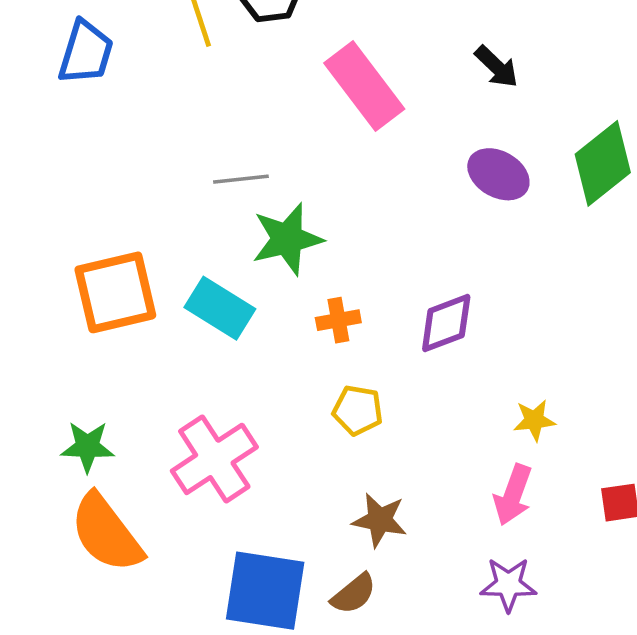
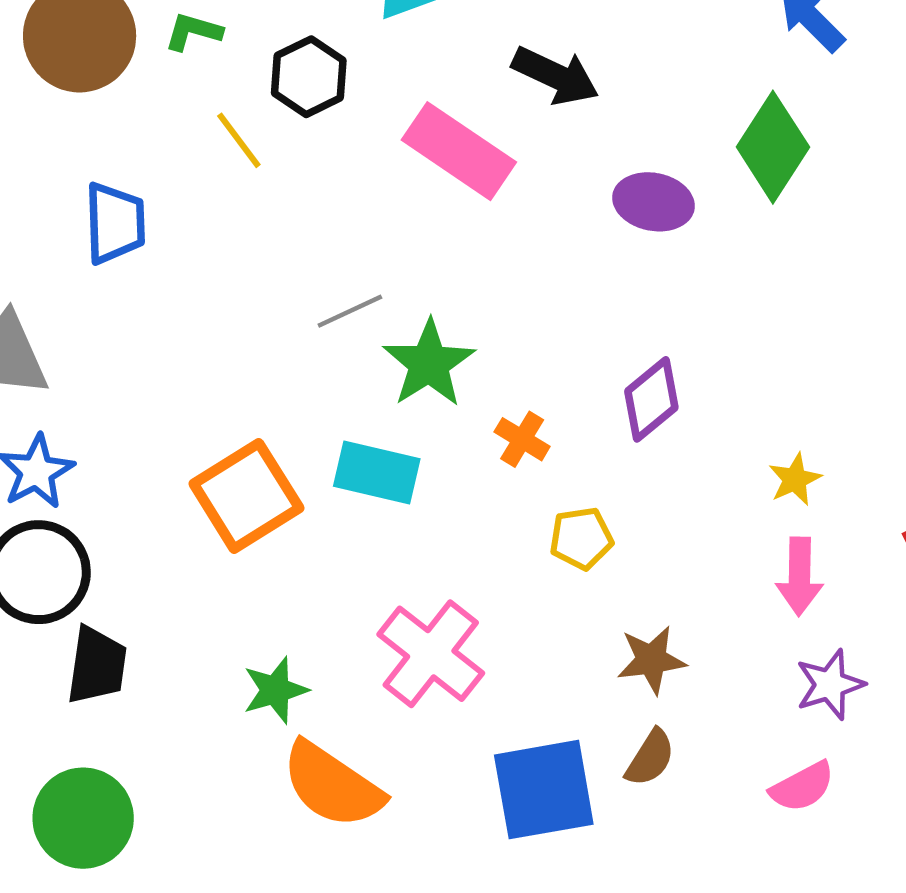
black arrow: (497, 67) -> (555, 76), moved, size x1.4
orange cross: (338, 320) -> (522, 439), turned -30

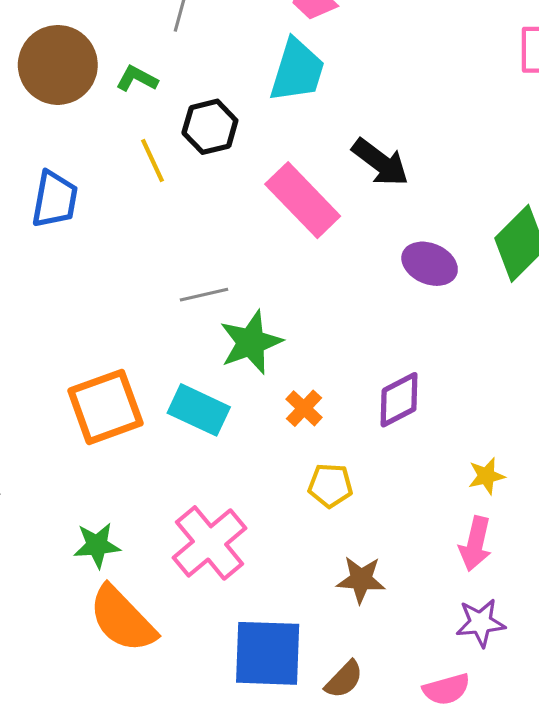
brown semicircle: (650, 758) -> (344, 679), moved

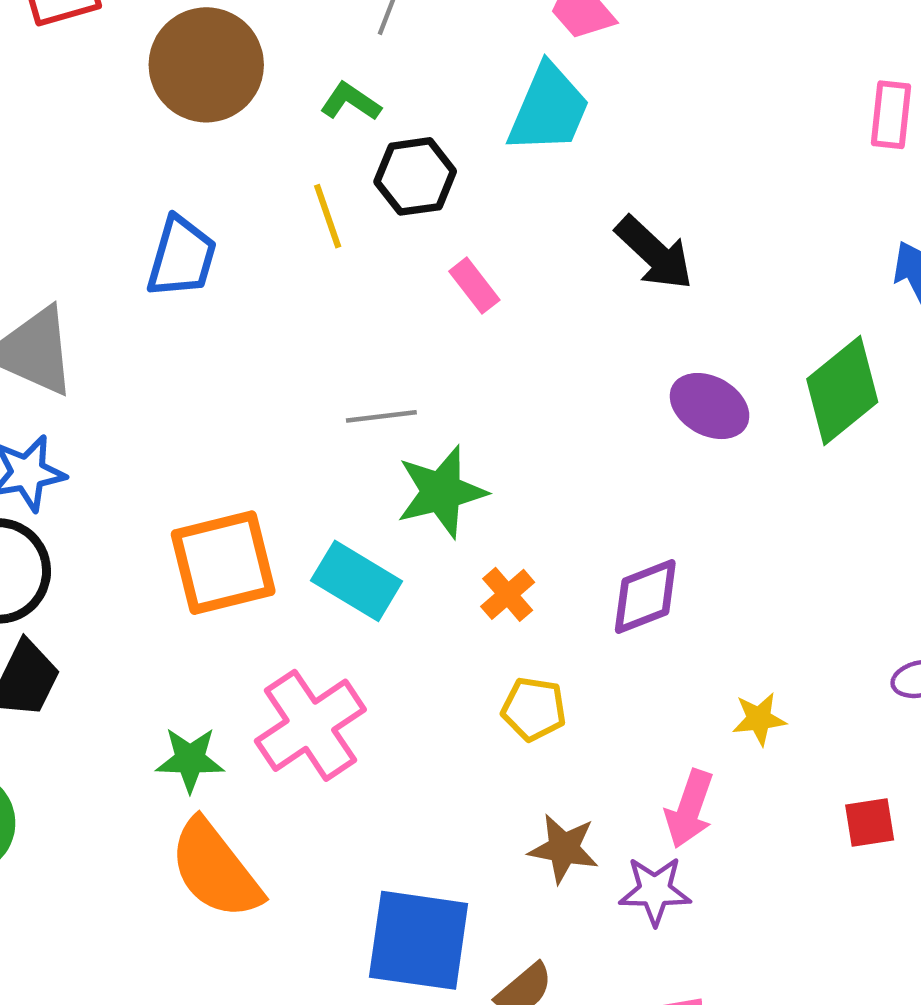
green L-shape: (137, 79) -> (351, 102), moved
pink rectangle: (303, 200) -> (474, 286), moved, size x0.5
pink cross: (210, 543) -> (310, 725), moved
pink arrow: (475, 544) -> (689, 809), moved
purple star: (481, 623) -> (655, 891), moved

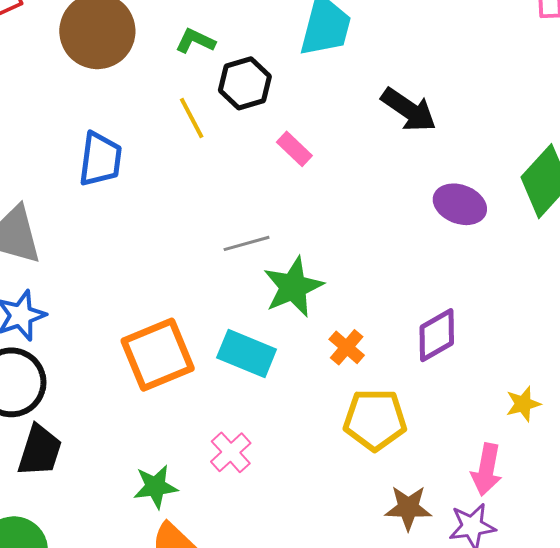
yellow pentagon: (534, 709) -> (375, 420), size x1.5
pink cross: (310, 725) -> (231, 452), size x0.6

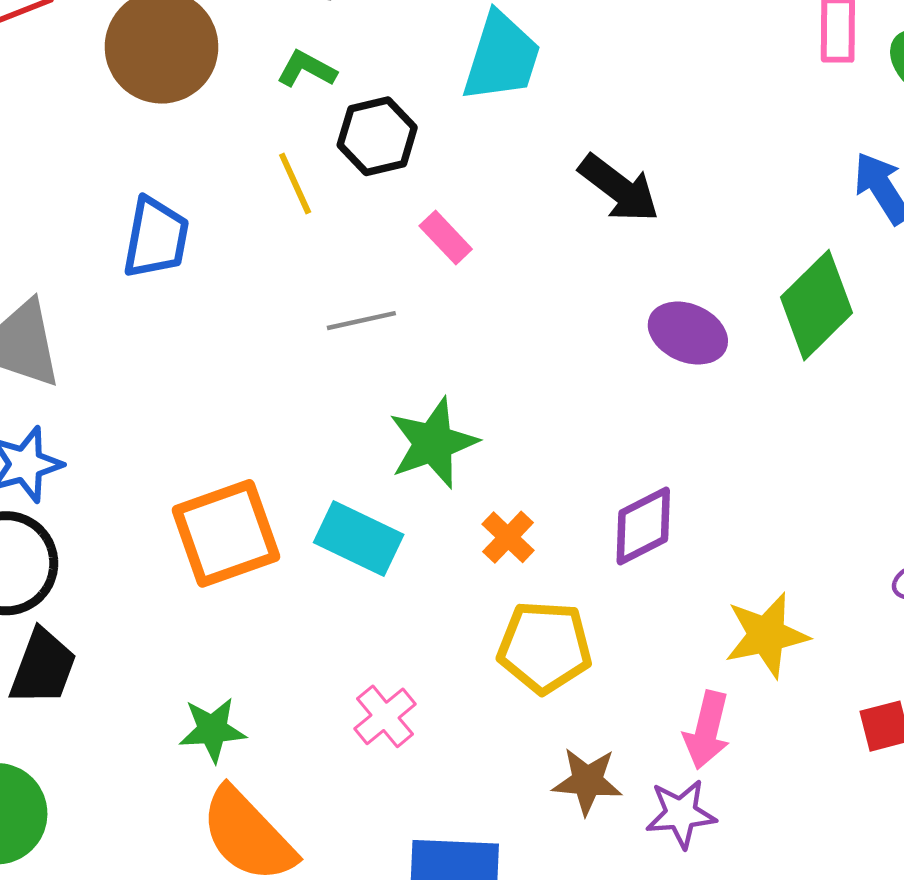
gray line: (247, 243) -> (361, 321), moved
yellow star: (523, 404) -> (767, 635), size x1.6
pink cross: (231, 452) -> (385, 716), moved

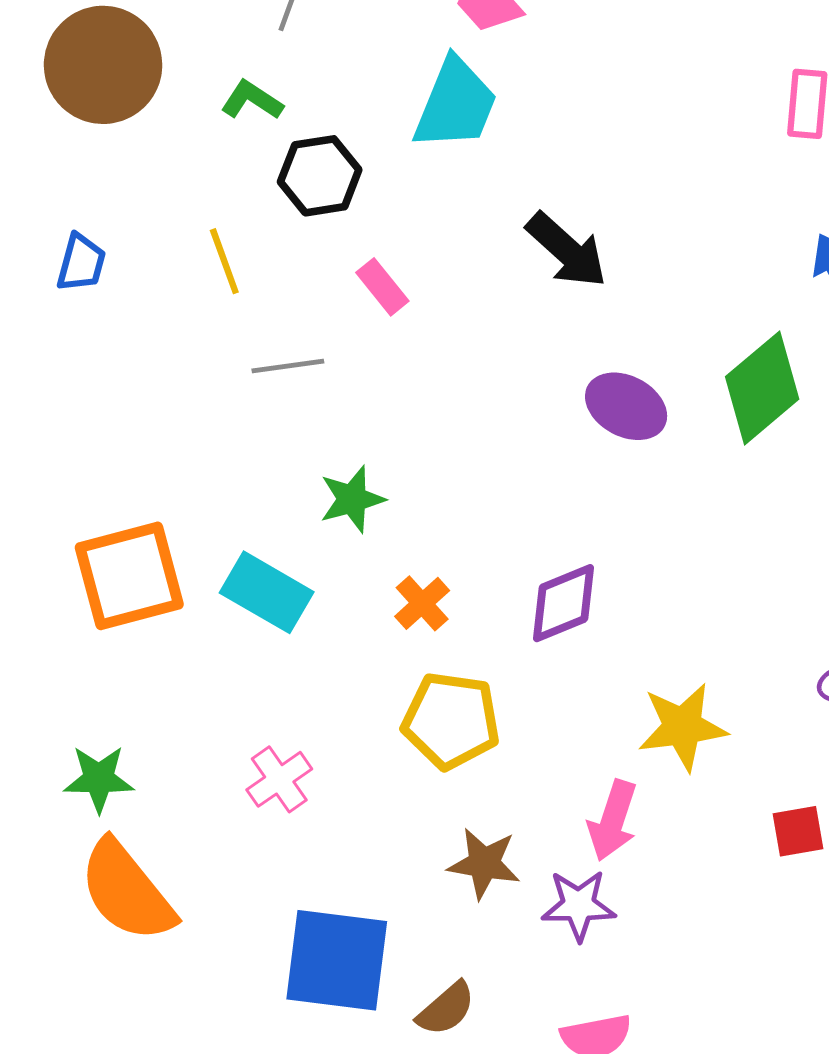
yellow line: (295, 184) -> (224, 261), moved
blue trapezoid: (156, 238) -> (81, 263), size x0.7
green star: (433, 443) -> (352, 499), size x0.7

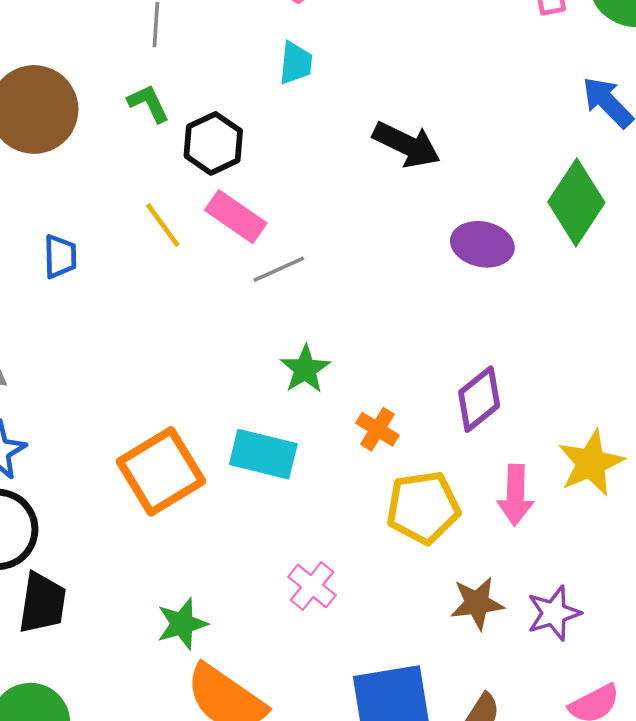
green L-shape: (252, 100) -> (149, 103), turned 48
cyan trapezoid: (456, 104) -> (296, 63), size x0.6
pink rectangle: (382, 287) -> (236, 217), moved, size x1.4
gray line: (288, 366) -> (279, 269), moved
pink arrow: (613, 821) -> (515, 495), moved

